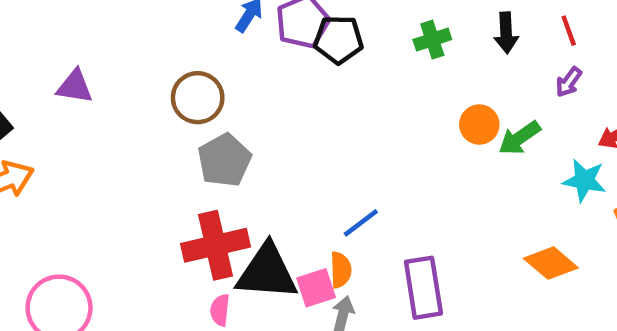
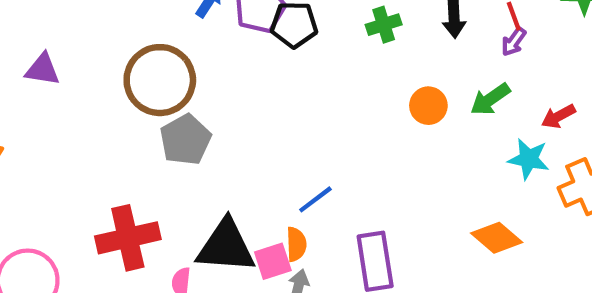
purple arrow: (569, 82) -> (514, 42), moved
brown circle: (198, 98) -> (160, 80), size x1.4
green arrow: (520, 138) -> (490, 99), moved
red cross: (216, 245) -> (128, 238), moved

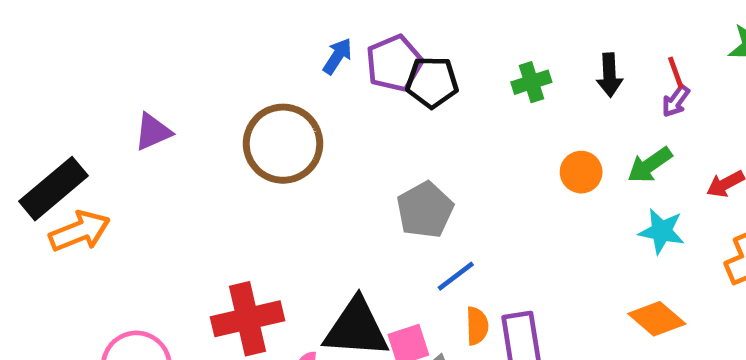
purple triangle: (43, 69) -> (153, 132), turned -33
gray pentagon: (185, 140) -> (425, 210), moved
cyan star: (529, 159) -> (662, 231), moved
orange semicircle: (296, 244) -> (477, 326), moved

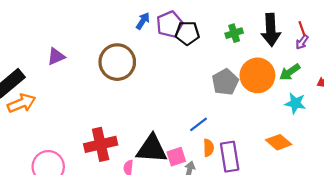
black arrow: (609, 75) -> (271, 30), size x1.6
orange circle: (581, 172) -> (257, 75), size x1.8
gray pentagon: (425, 210) -> (225, 82), moved
orange diamond: (657, 319) -> (279, 142), moved

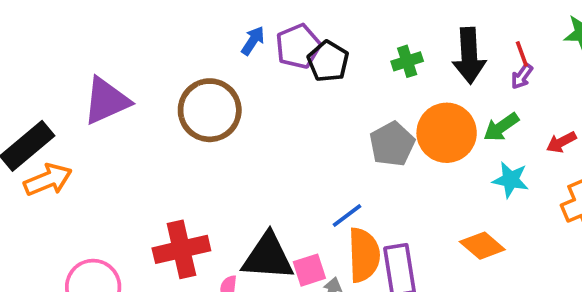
black pentagon: (187, 33) -> (328, 61), turned 30
purple triangle: (56, 56) -> (106, 101), size x1.6
orange semicircle: (208, 148) -> (364, 255), size x1.8

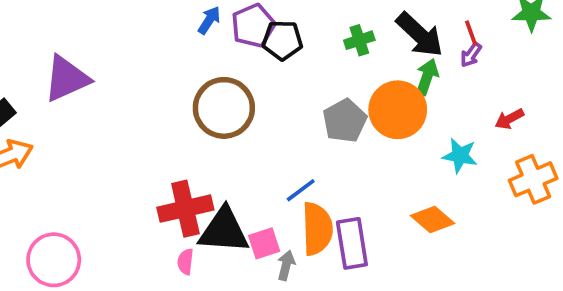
black arrow: (469, 56) -> (420, 35), turned -44
black pentagon: (328, 61) -> (282, 40), turned -30
brown circle: (210, 110) -> (224, 108), moved
green arrow: (501, 127) -> (427, 77), moved, turned 144
red cross: (181, 249) -> (185, 209), moved

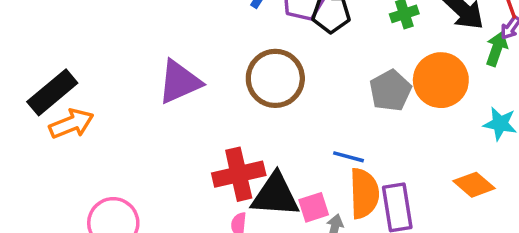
green arrow: (427, 77) -> (497, 49), moved
purple triangle: (66, 79) -> (179, 82), moved
blue line: (301, 190) -> (349, 157), turned 52

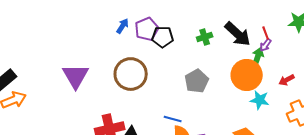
orange circle: (441, 80) -> (247, 75), moved
purple triangle: (179, 82) -> (76, 76), turned -36

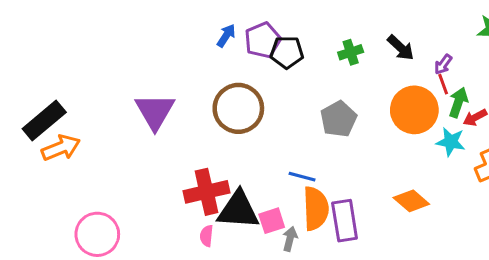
red line: (266, 33) -> (443, 84), moved
black arrow: (238, 34) -> (401, 48), size x0.7
green arrow: (258, 57) -> (458, 102), moved
cyan star: (260, 100) -> (451, 142), moved

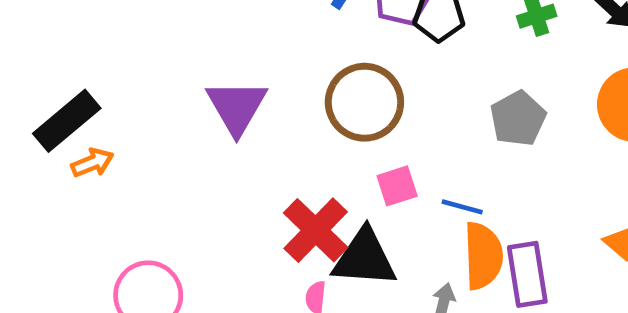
orange arrow: (61, 148) -> (92, 163), size x0.7
red cross: (206, 192) -> (316, 230), turned -33
pink square: (272, 221) -> (397, 186), moved

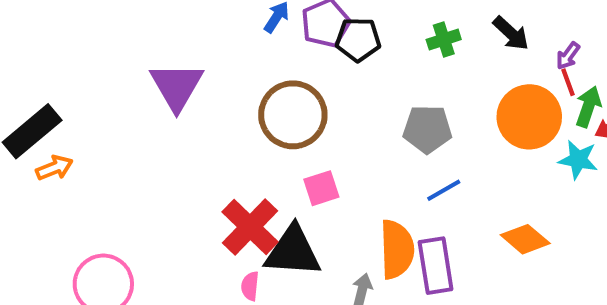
purple triangle: (237, 107) -> (177, 86), moved
gray pentagon: (518, 119) -> (427, 129), turned 30
blue line: (462, 207) -> (444, 190), moved, turned -45

